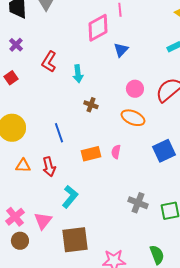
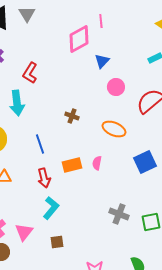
cyan arrow: (78, 74) -> (17, 103), moved, size x1.4
pink circle: (135, 89) -> (116, 87), moved
red arrow: (49, 167) -> (44, 178), moved
brown square: (75, 240) -> (57, 242), moved, size x0.5

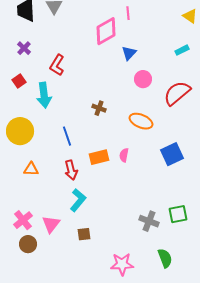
gray cross: (119, 214) -> (149, 221), moved

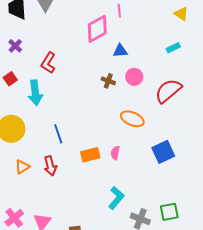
blue triangle: (129, 53) -> (120, 51), turned 42
brown cross: (99, 108) -> (108, 81), moved
orange triangle: (31, 169) -> (22, 167), turned -35
red arrow: (71, 170) -> (50, 166), moved
cyan L-shape: (78, 200) -> (116, 198), moved

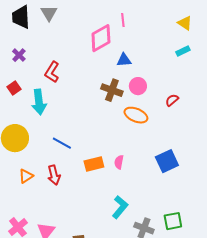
cyan rectangle: (173, 48) -> (183, 51), moved
brown cross: (108, 81) -> (112, 90), size x1.5
red semicircle: (168, 91) -> (172, 100), size x0.5
orange ellipse: (132, 119) -> (136, 115), moved
blue line: (58, 134) -> (62, 143), turned -42

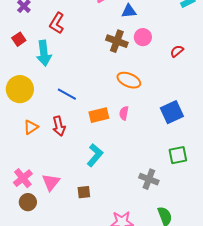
orange ellipse: (136, 115) -> (129, 80), moved
cyan L-shape: (120, 207) -> (95, 155), moved
green square: (173, 221) -> (178, 155), moved

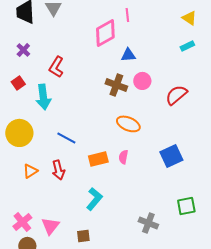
red semicircle: (177, 51) -> (176, 95), size x1.6
green square: (178, 155) -> (186, 206), moved

